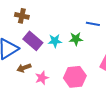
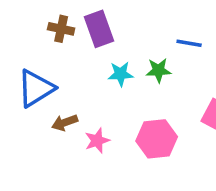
purple rectangle: (33, 41) -> (99, 29), moved, turned 30

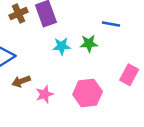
brown cross: (61, 29) -> (19, 14), turned -36

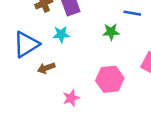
cyan star: (62, 46) -> (61, 34), moved
pink star: (45, 94) -> (71, 98), moved

